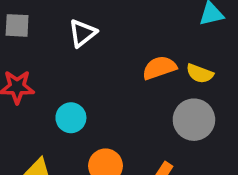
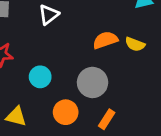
gray circle: (194, 120) -> (93, 82), moved

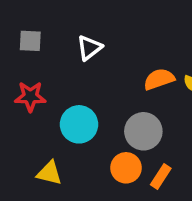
cyan circle: (40, 77) -> (79, 124), size x1.4
orange circle: (66, 112) -> (126, 168), moved

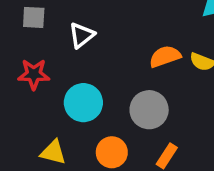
white triangle: (89, 48) -> (82, 35), moved
orange circle: (126, 168) -> (112, 152), moved

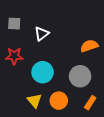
yellow triangle: (53, 152) -> (34, 101), moved, turned 35

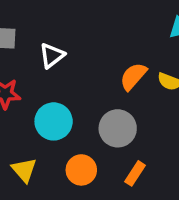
orange semicircle: (89, 46) -> (133, 76), turned -30
yellow triangle: (34, 101) -> (24, 170), moved

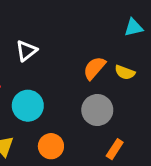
gray circle: (118, 128) -> (97, 110), moved
orange rectangle: (135, 173) -> (115, 149), moved

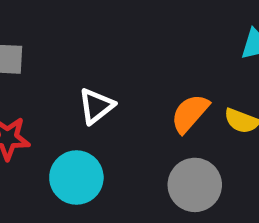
white triangle: (26, 51) -> (96, 106), moved

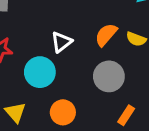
white triangle: (96, 106) -> (61, 42), moved

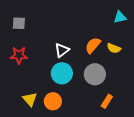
cyan circle: (40, 72) -> (62, 73), moved
orange circle: (63, 112) -> (53, 101), moved

